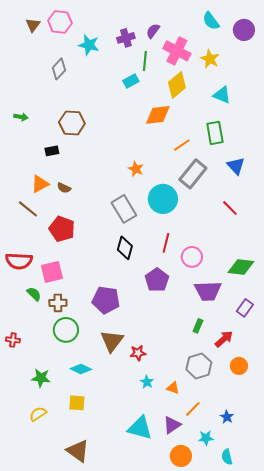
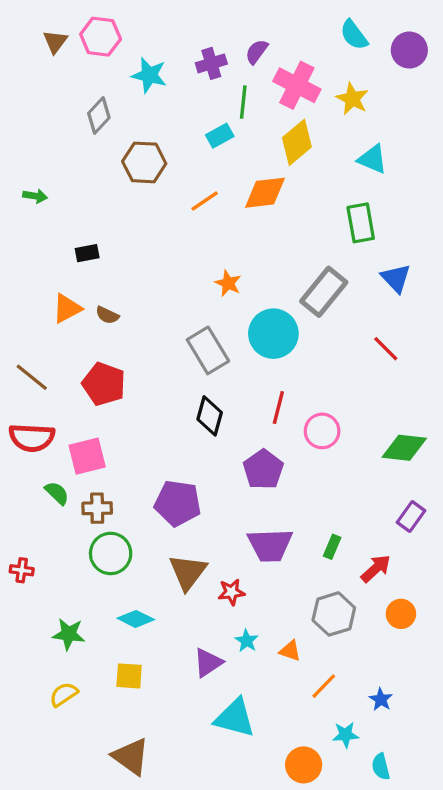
brown hexagon: (72, 123) -> (144, 162), moved
orange line: (182, 145) -> (205, 201), moved
brown line: (28, 209) -> (32, 377), moved
purple trapezoid: (208, 291) -> (270, 545), moved
purple triangle: (172, 425) -> (208, 663), moved

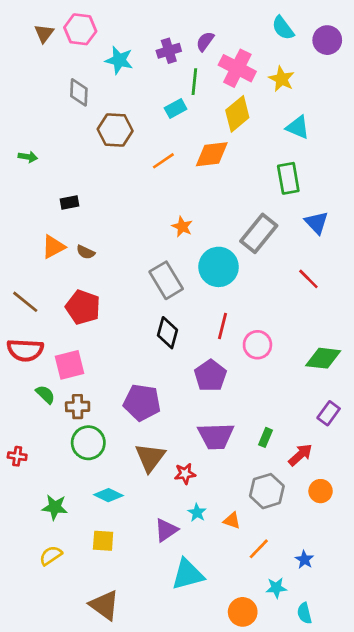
gray diamond: (99, 115) -> (79, 92), turned -40
cyan triangle: (235, 718) -> (188, 574), turned -30

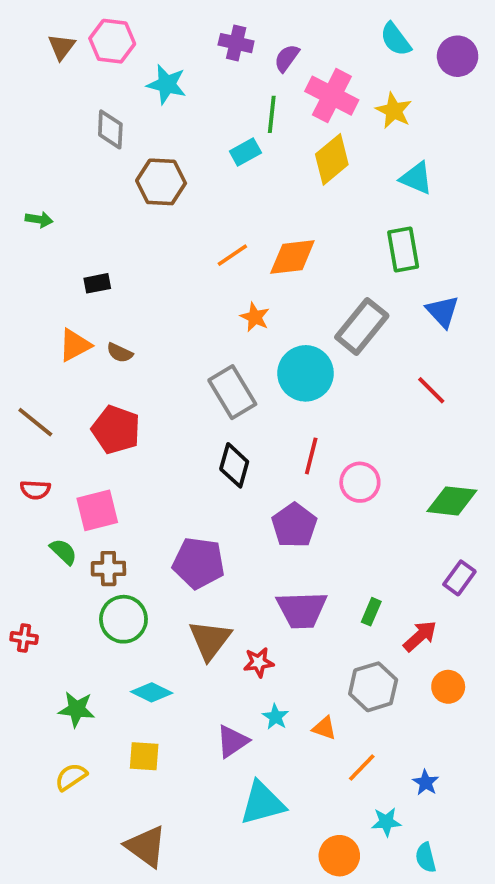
purple cross: (169, 51) -> (236, 43), moved, turned 30
orange diamond: (212, 154) -> (292, 257), moved
orange line: (163, 161) -> (232, 255), moved
red semicircle: (25, 350) -> (35, 490), size x0.6

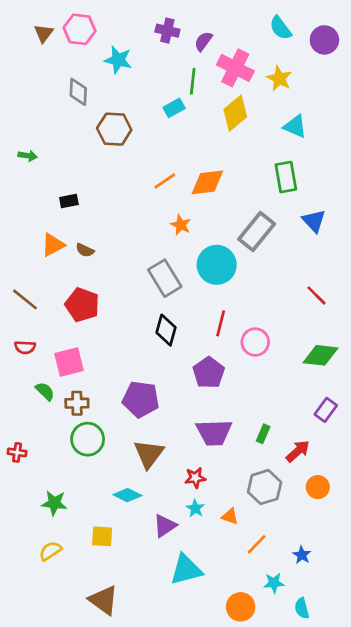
red line: (431, 390) -> (316, 295), moved
red star: (259, 662) -> (195, 478), moved
cyan diamond: (152, 692) -> (127, 495), moved

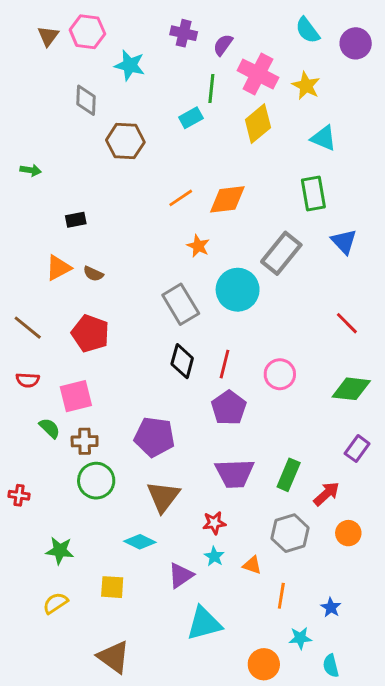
red line: (221, 323) -> (224, 364), moved
green rectangle: (263, 434) -> (289, 475), size x1.5
orange line: (257, 544) -> (281, 596), turned -35

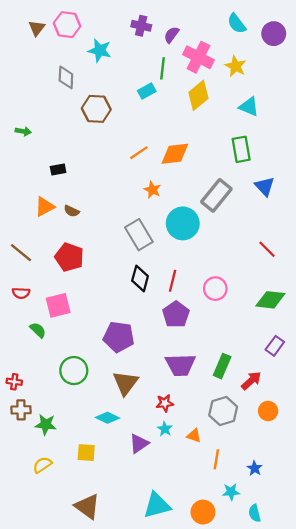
brown cross: (85, 441) -> (21, 410), moved
cyan triangle: (204, 623) -> (157, 505), moved

